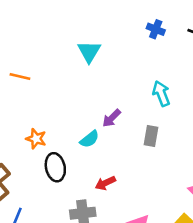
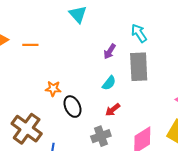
purple arrow: (112, 118) -> (110, 51), moved
gray rectangle: (151, 136) -> (139, 67), size x1.8
cyan semicircle: (90, 139) -> (109, 83), moved

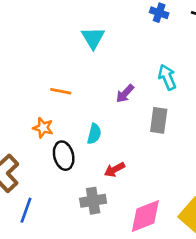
orange line: (30, 45) -> (61, 91), moved
gray rectangle: (139, 67) -> (159, 120), size x0.7
cyan semicircle: (109, 83) -> (94, 134), moved, turned -35

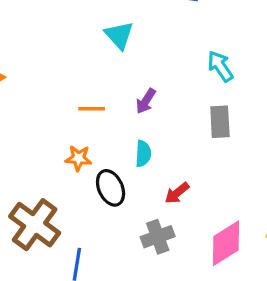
purple arrow: (125, 94) -> (146, 101), moved

